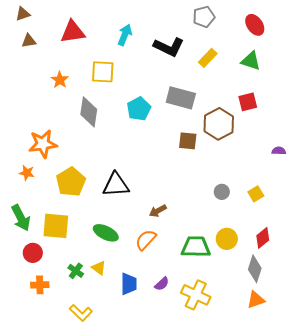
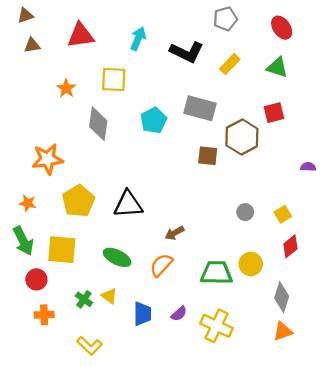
orange star: (27, 173) -> (28, 203), moved
red diamond: (263, 238) -> (290, 246), moved

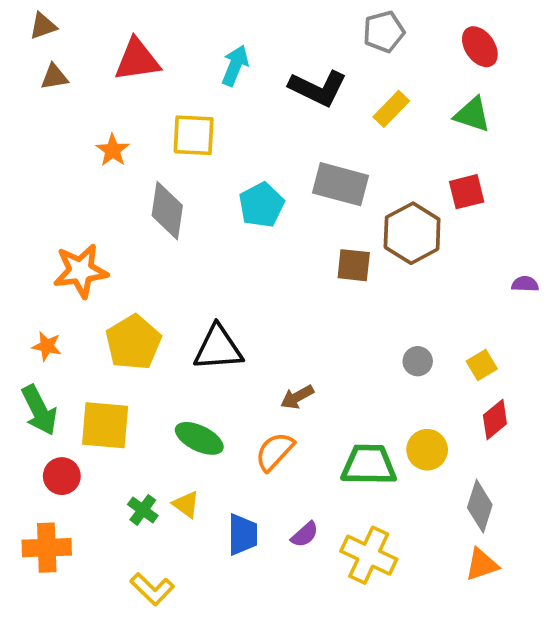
orange cross: (44, 315) -> (47, 548), moved, size x1.4

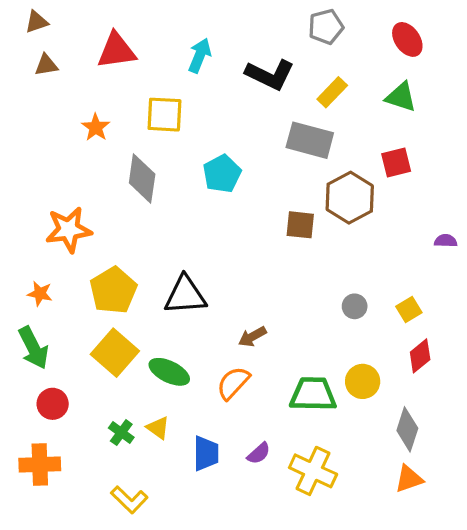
gray rectangle: (340, 184) -> (310, 140), moved
yellow square: (105, 425) -> (115, 353), moved, turned 36

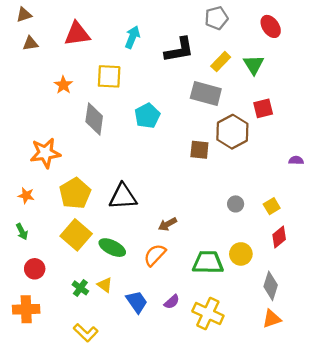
black L-shape: (270, 75) -> (179, 50), turned -36
green triangle: (401, 97) -> (254, 65), moved, turned 40
green arrow: (33, 348) -> (22, 232), size x0.6
blue trapezoid: (206, 453) -> (137, 302), turned -35

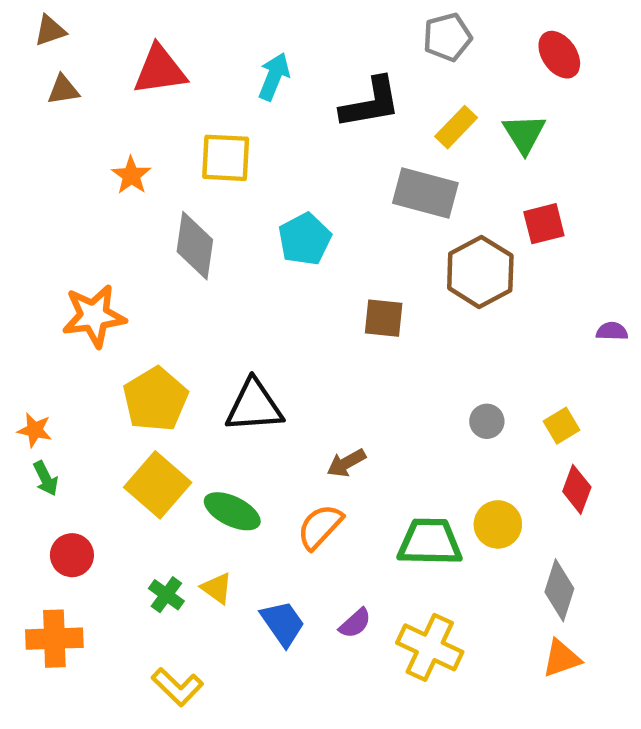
brown square: (199, 150) -> (384, 318), moved
orange star: (26, 195) -> (35, 430), moved
red diamond: (279, 237) -> (577, 489), turned -30

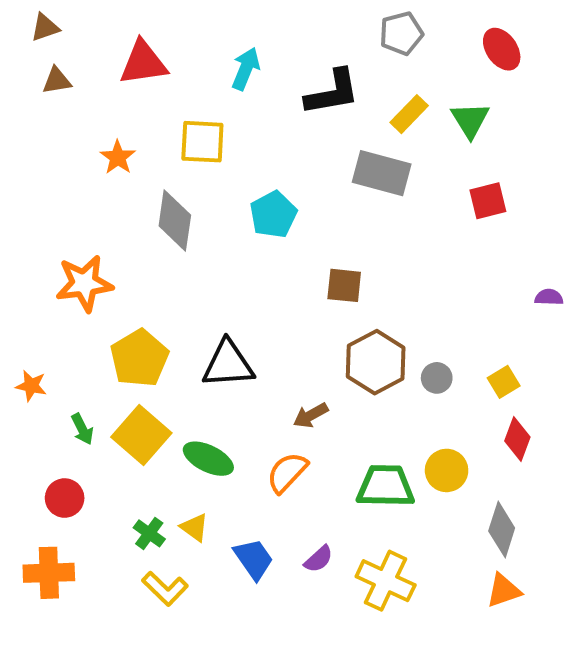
brown hexagon: (480, 272) -> (376, 362), moved
green arrow: (46, 478) -> (82, 429), moved
yellow L-shape: (177, 687) -> (165, 589), moved

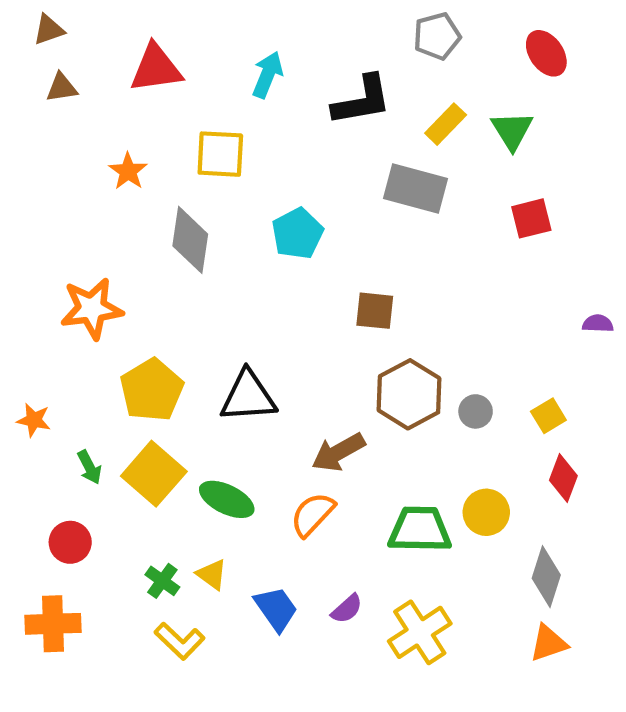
brown arrow: (311, 415) -> (338, 452), size x1.4
yellow cross: (386, 581) -> (420, 632), turned 32

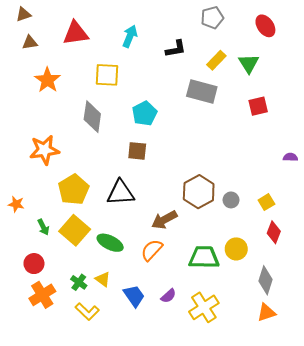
black L-shape: (362, 100) -> (176, 49), size x0.7
orange star: (128, 171) -> (48, 80), moved, size x1.4
brown square: (375, 311) -> (137, 151), moved
orange cross: (53, 624) -> (42, 295), moved, turned -30

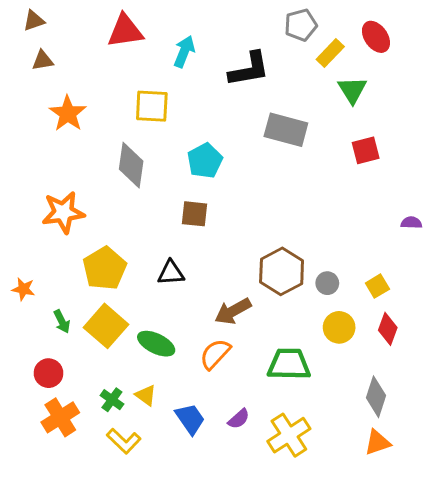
red triangle: (76, 33) -> (125, 31), moved
black L-shape: (176, 49) -> (249, 69), size x1.4
yellow rectangle: (216, 60) -> (330, 53), moved
black triangle: (120, 193) -> (171, 273), size x0.7
yellow circle: (236, 249) -> (339, 327), moved

